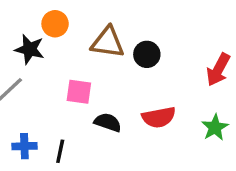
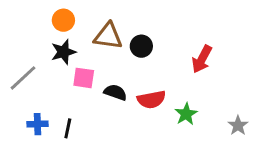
black star: (30, 49) -> (63, 52), moved, turned -30
black semicircle: (108, 122) -> (115, 92), moved
green star: (215, 127) -> (186, 114), moved

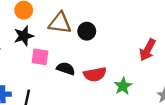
red arrow: (202, 59) -> (147, 50), moved

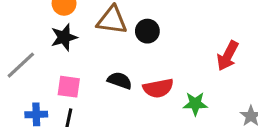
pink square: (40, 57) -> (69, 87), moved
green star: (123, 86) -> (195, 104), turned 30

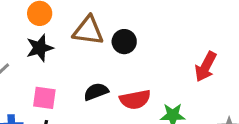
black semicircle: (120, 80) -> (96, 92), turned -40

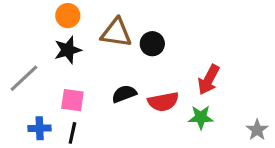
red arrow: (206, 67) -> (209, 80), moved

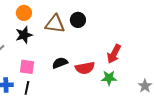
black circle: (152, 44) -> (78, 20), moved

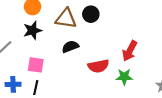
black semicircle: (60, 63) -> (70, 47), moved

